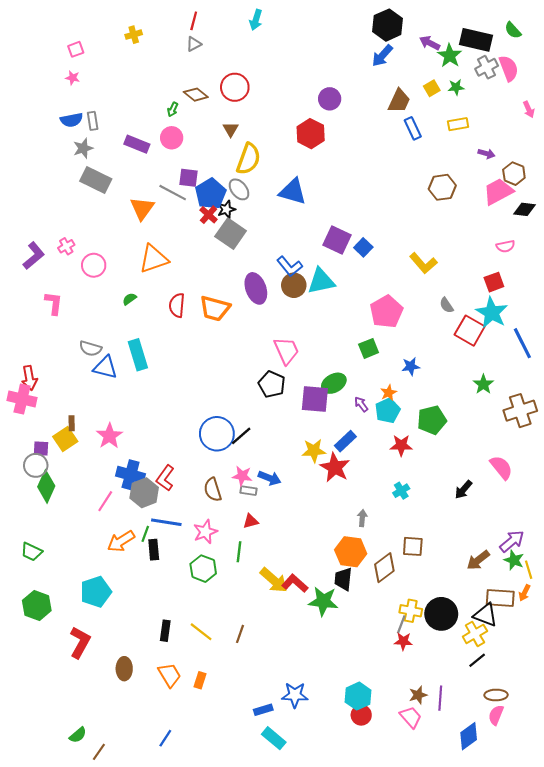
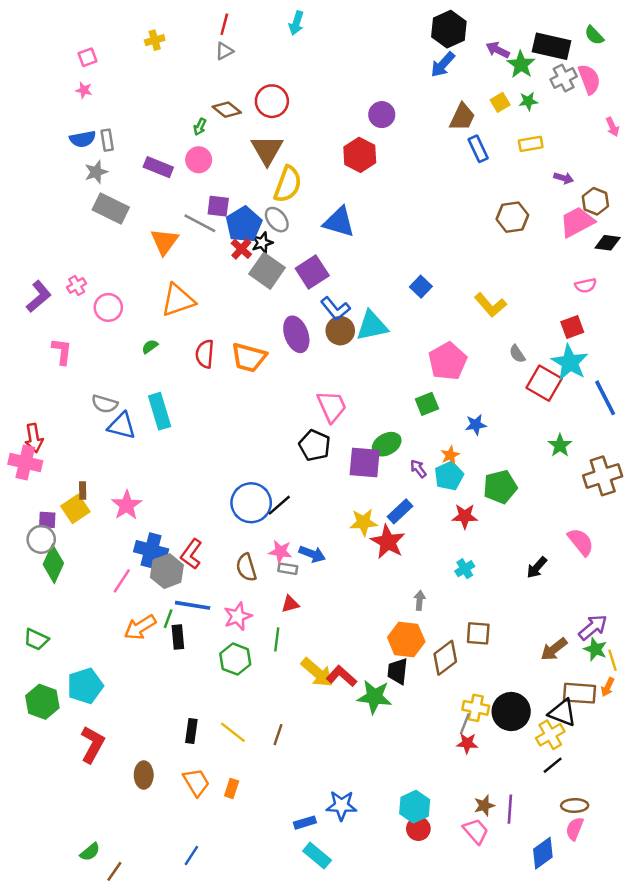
brown triangle: (231, 129) -> (267, 150), size x1.8
purple square: (337, 240) -> (312, 272), moved, turned 32
cyan pentagon: (96, 592) -> (85, 686), moved

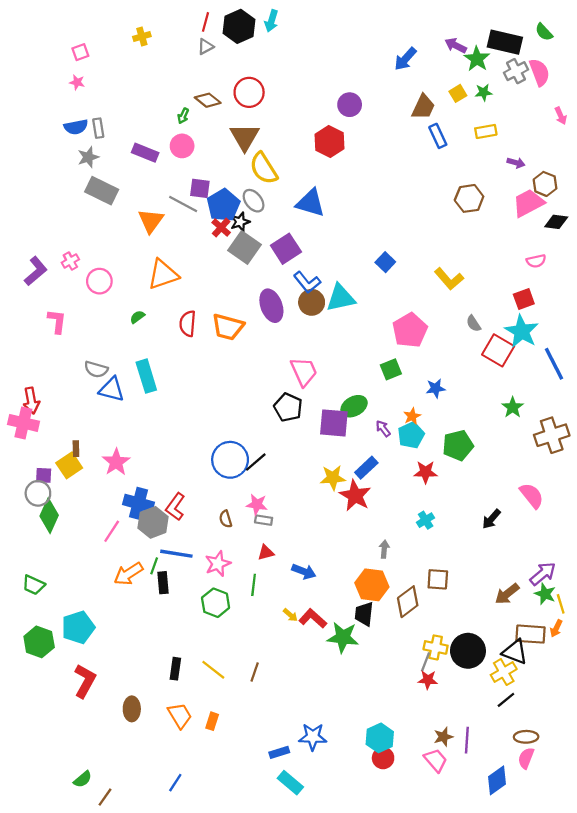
black hexagon: (449, 29) -> (239, 26), moved
yellow semicircle: (288, 184) -> (264, 168), turned 128
blue arrow: (312, 554) -> (304, 571), moved
brown semicircle: (246, 567) -> (226, 519), size x0.7
yellow arrow: (317, 672) -> (290, 615), size x0.5

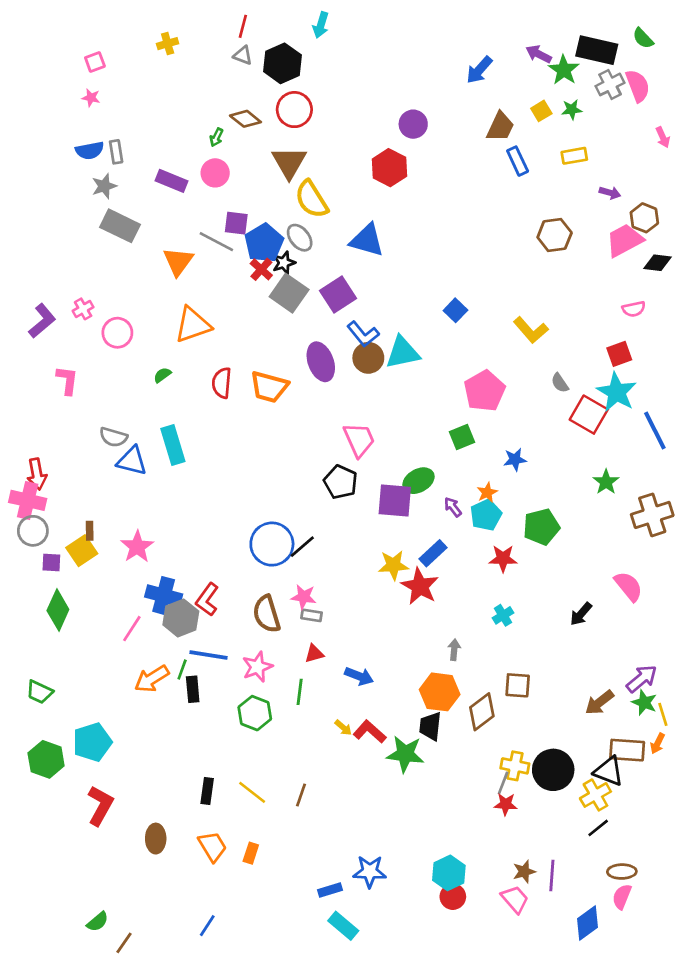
black hexagon: (239, 26) -> (282, 63), moved
gray triangle: (205, 47) -> (243, 55), turned 48
gray circle: (38, 493) -> (33, 531), moved
brown semicircle: (226, 519) -> (267, 614), size x1.8

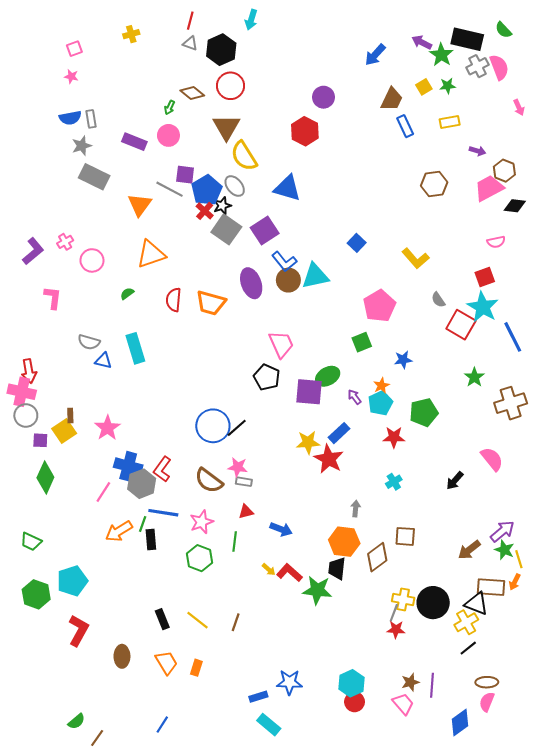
blue triangle: (132, 461) -> (103, 361), size x0.7
brown semicircle: (267, 614) -> (209, 481), turned -36
black rectangle: (207, 791) -> (162, 619), turned -30

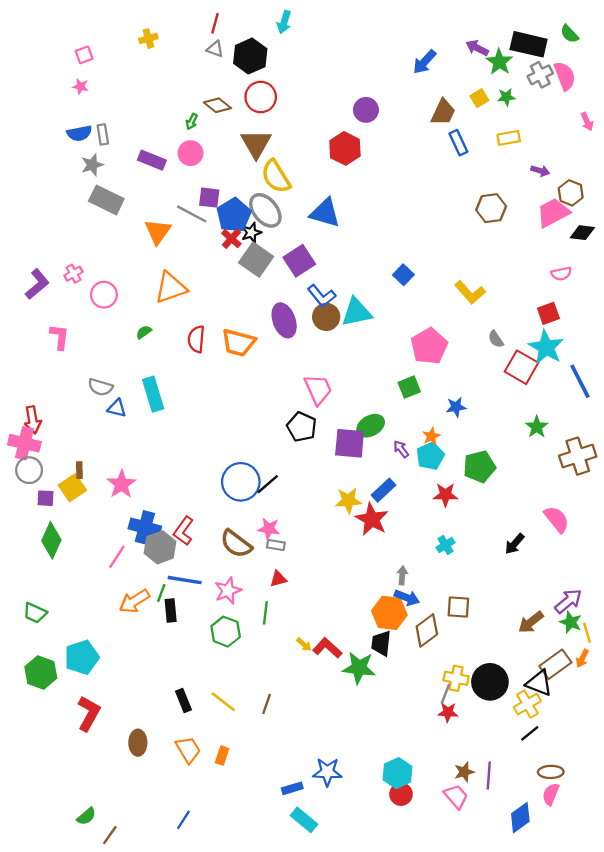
gray ellipse: (235, 186) -> (265, 210), size x1.4
blue arrow: (281, 529) -> (407, 598), moved
brown rectangle: (491, 587) -> (555, 664), turned -40

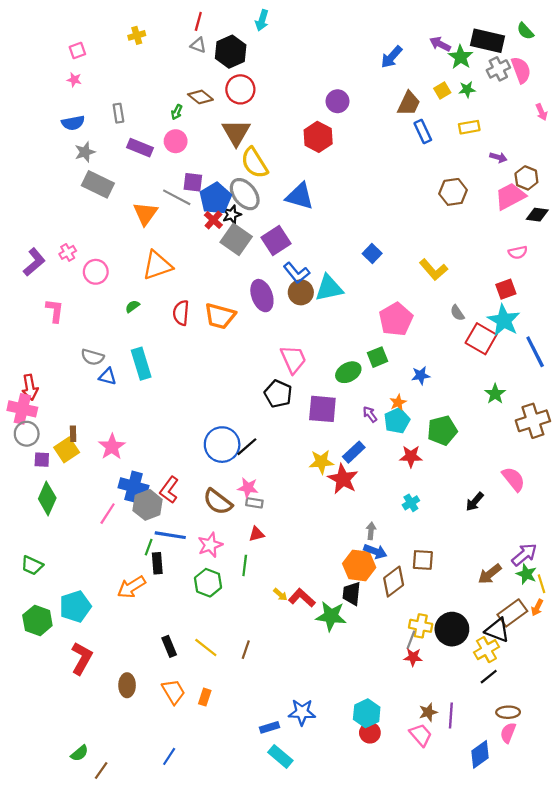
gray rectangle: (103, 134) -> (118, 113), moved
green ellipse: (371, 426) -> (348, 372), moved
orange arrow: (134, 601) -> (131, 587), moved

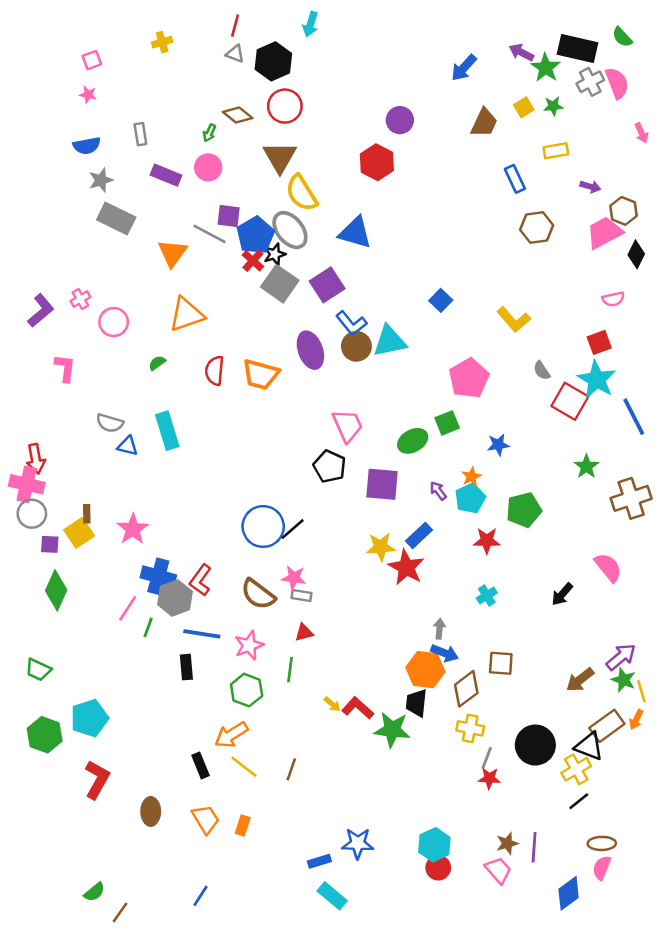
blue rectangle: (423, 131) -> (515, 179), moved
black diamond: (537, 215) -> (636, 254), turned -70
green line: (149, 547) -> (148, 627), moved
orange arrow: (131, 587) -> (231, 735), moved
yellow cross: (421, 626) -> (470, 728), moved

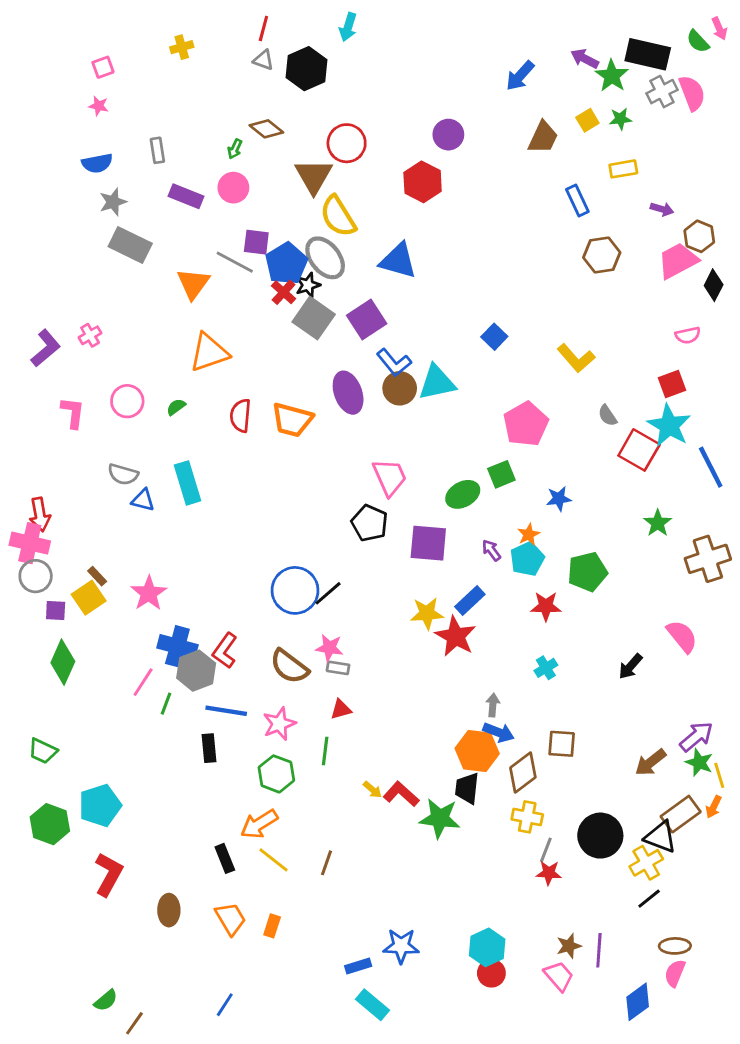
red circle: (285, 106) -> (347, 143), moved
pink arrow: (641, 133) -> (719, 28), moved
pink circle: (114, 322) -> (127, 401), moved
brown rectangle: (87, 514) -> (97, 576), turned -42

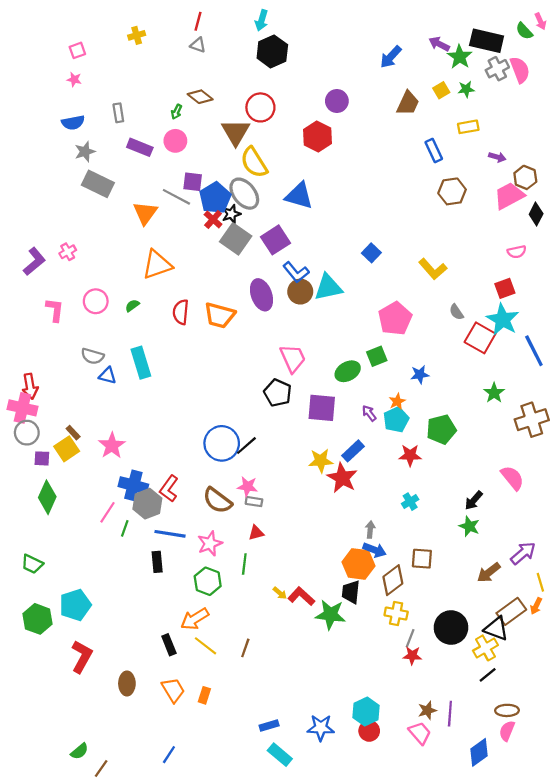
black hexagon: (306, 69) -> (272, 51), moved
green star: (699, 762) -> (469, 526), moved
blue star: (401, 946) -> (321, 728), moved

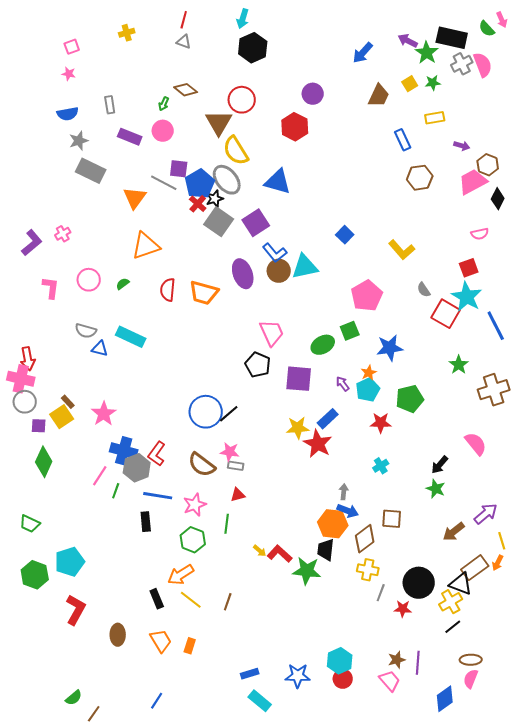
cyan rectangle: (141, 363) -> (131, 337), turned -48
blue star: (420, 374) -> (390, 348), size x1.5
red star: (412, 656) -> (403, 609), moved

